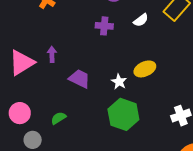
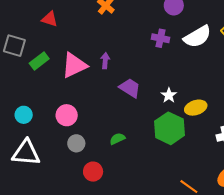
white semicircle: (141, 20) -> (197, 37), size x1.8
yellow ellipse: (145, 69) -> (196, 108), moved
green semicircle: (58, 118) -> (117, 139), moved

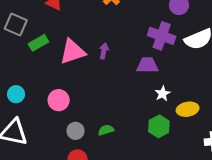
purple cross: (160, 38) -> (162, 36), size x1.5
purple trapezoid: (130, 88) -> (147, 65), moved, turned -40
green hexagon: (169, 128) -> (159, 126), size x0.7
gray circle: (76, 143) -> (75, 131), moved

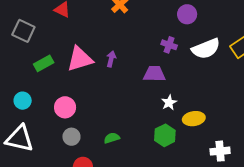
purple cross: (162, 36) -> (169, 45), size x0.6
green rectangle: (38, 43) -> (44, 63), moved
gray circle: (75, 131) -> (71, 137), moved

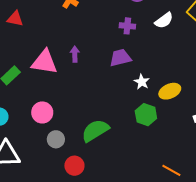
white semicircle: (206, 49) -> (164, 20), size x0.7
pink triangle: (80, 59) -> (44, 62), turned 40
green semicircle: (112, 138) -> (95, 130), size x1.8

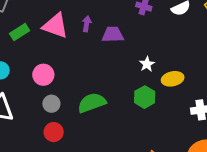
purple trapezoid: (120, 58) -> (113, 35), moved
red circle: (74, 166) -> (54, 132), moved

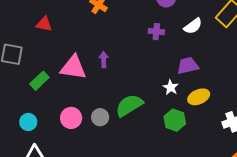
purple trapezoid: (113, 35) -> (188, 66), moved
green semicircle: (92, 103) -> (129, 105), moved
gray circle: (51, 104) -> (100, 117), moved

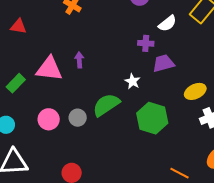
purple cross: (156, 32) -> (146, 43), moved
white star: (171, 87) -> (132, 81), moved
yellow ellipse: (199, 97) -> (195, 91), moved
green hexagon: (175, 120) -> (152, 118), size x1.4

